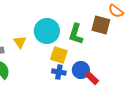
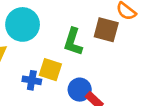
cyan circle: (47, 31) -> (23, 24), moved
blue cross: (59, 72) -> (32, 80), moved

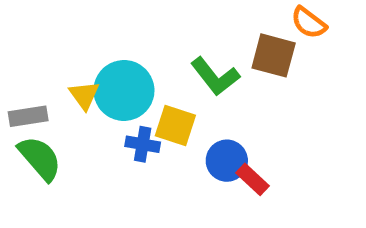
cyan circle: (23, 24) -> (124, 90), moved
green L-shape: (73, 42) -> (215, 76), turned -56

